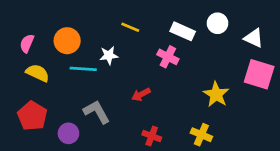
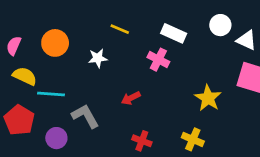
white circle: (217, 23) -> (220, 25), moved
cyan line: (83, 69) -> (51, 94), moved

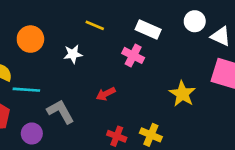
yellow cross: (193, 139) -> (151, 135), moved

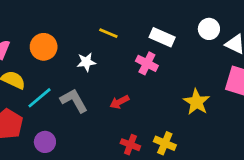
cyan line: (26, 90) -> (39, 98), turned -44
gray L-shape: (61, 112) -> (74, 101), moved

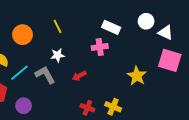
yellow line: (108, 33) -> (58, 26), moved, turned 40
white star: (86, 62) -> (58, 55), moved
pink cross: (147, 63) -> (100, 47), turned -35

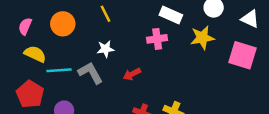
white triangle: (166, 33) -> (250, 19), moved
cyan line: (19, 73) -> (59, 70), turned 36
yellow star: (137, 76) -> (202, 38), moved, turned 30

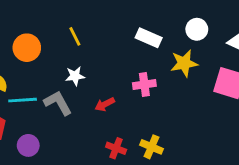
pink cross: (157, 39) -> (144, 85), moved

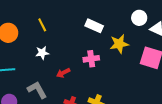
white circle: (197, 29) -> (139, 18), moved
gray L-shape: (58, 103) -> (37, 90), moved

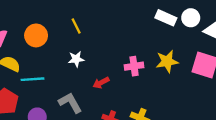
white rectangle: (94, 26) -> (166, 18), moved
yellow star: (119, 44) -> (167, 61), moved

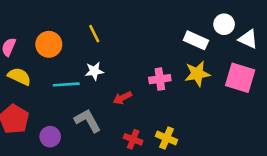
white rectangle: (166, 18) -> (196, 40), moved
cyan line: (32, 79) -> (66, 84), moved

